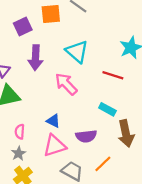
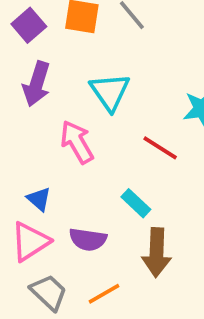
purple square: (23, 26) -> (29, 25), turned -30
pink triangle: (55, 146) -> (30, 242), turned -30

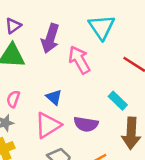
purple arrow: (37, 84) -> (50, 38), moved

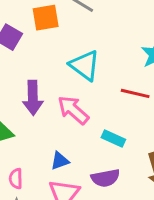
blue triangle: (54, 97) -> (60, 161), turned -42
cyan rectangle: (118, 101) -> (113, 138), moved

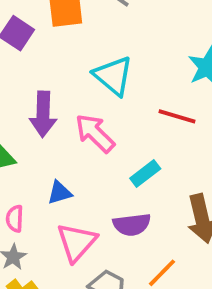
cyan rectangle: (113, 138) -> (145, 173), turned -65
blue triangle: (60, 161) -> (60, 193), moved

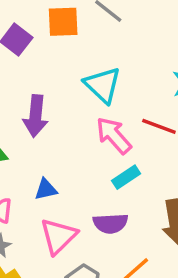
pink arrow: (95, 133) -> (114, 135), moved

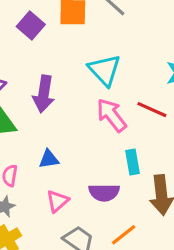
cyan rectangle: (126, 177) -> (132, 162), moved, turned -70
pink triangle: (58, 236) -> (57, 201), size x0.7

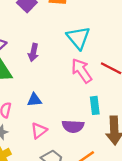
purple arrow: (44, 94) -> (33, 52), size x0.7

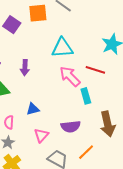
cyan triangle: (78, 38) -> (62, 48), turned -45
cyan rectangle: (95, 105) -> (86, 96), moved

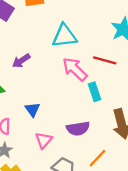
purple arrow: (25, 68) -> (21, 61), turned 56
blue triangle: (33, 109) -> (32, 110), turned -48

